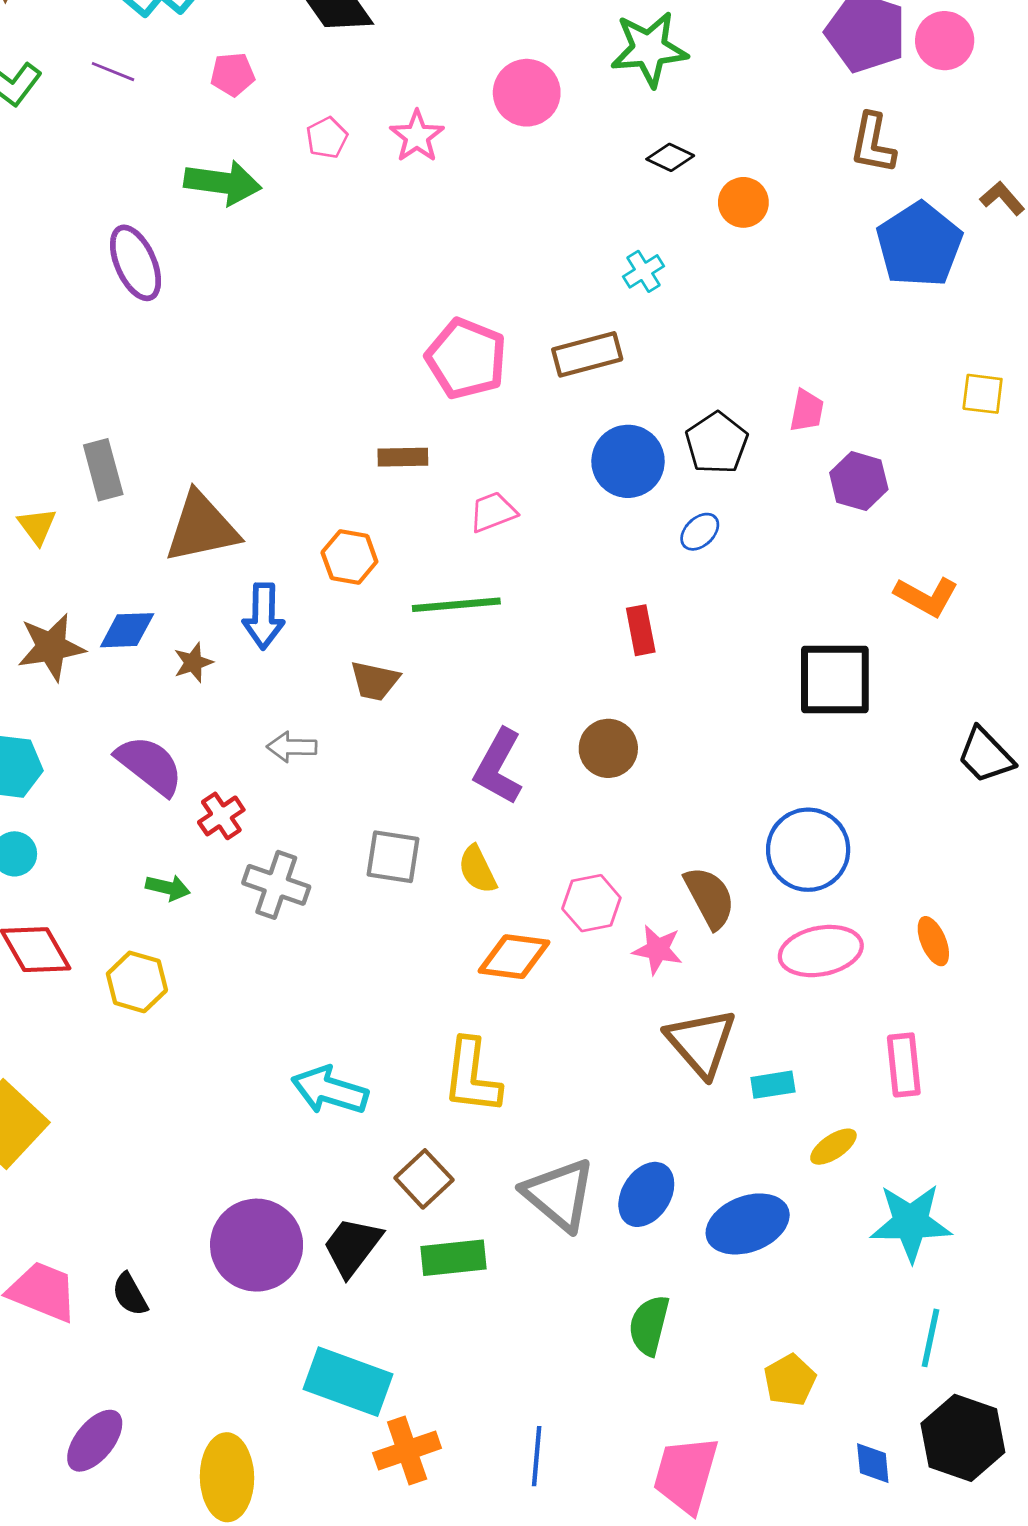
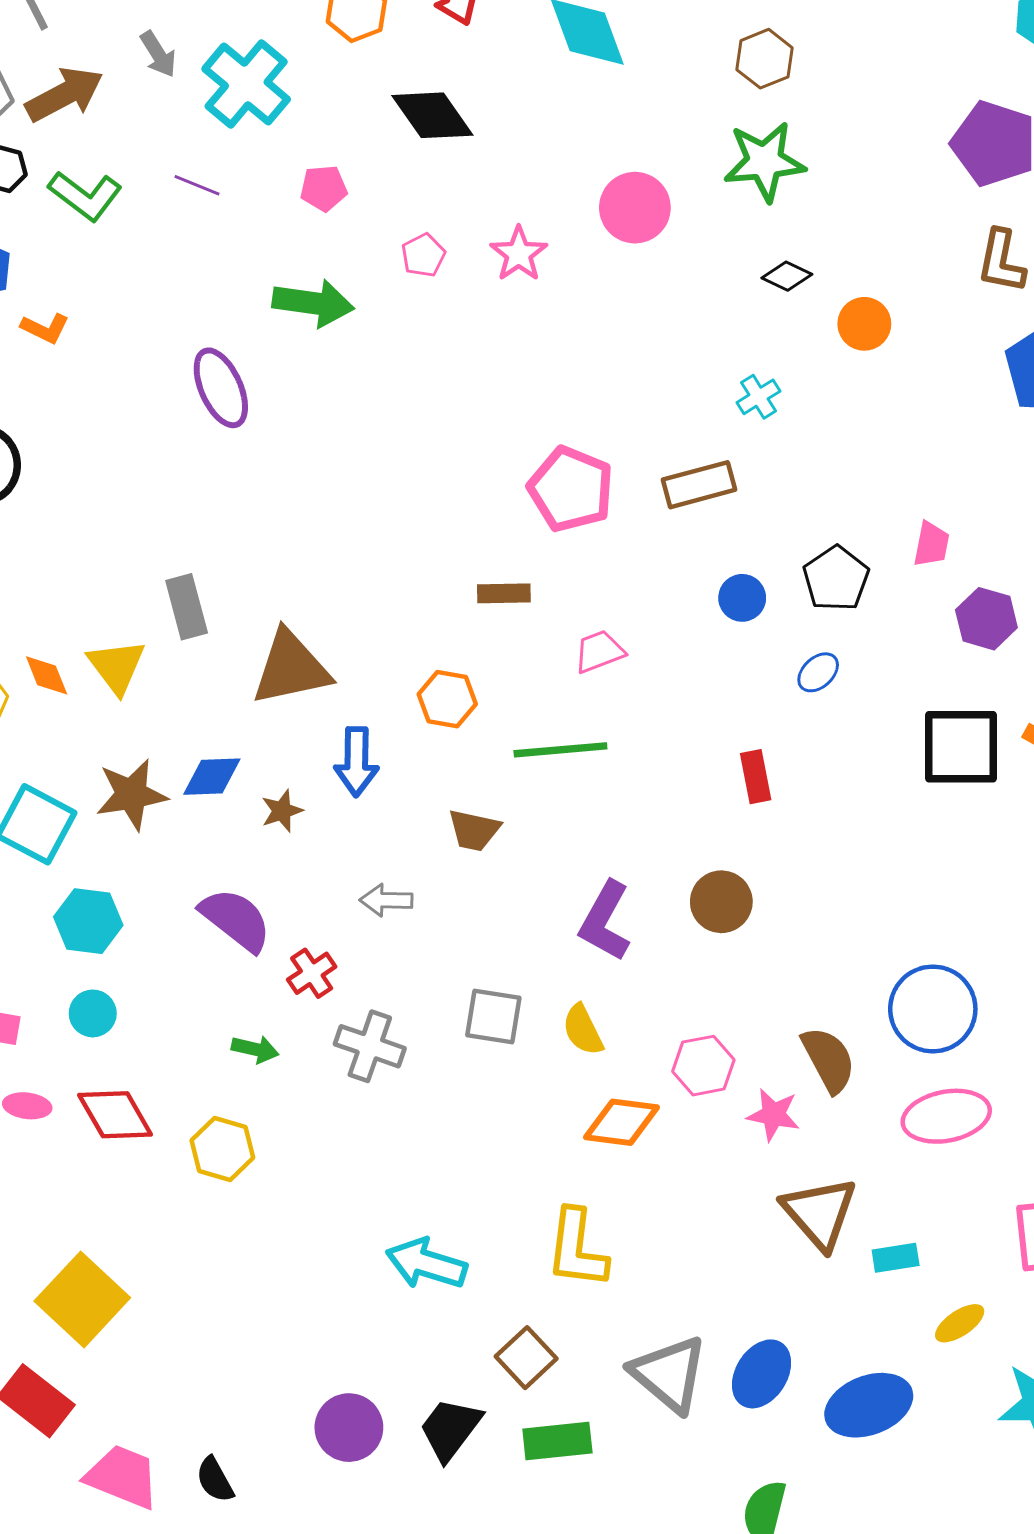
blue circle: (628, 461) -> (742, 598), size x0.6
yellow triangle: (37, 526) -> (117, 666), size x1.4
black square: (835, 679) -> (961, 747), moved
purple circle: (257, 1245) -> (349, 1428), size x0.7

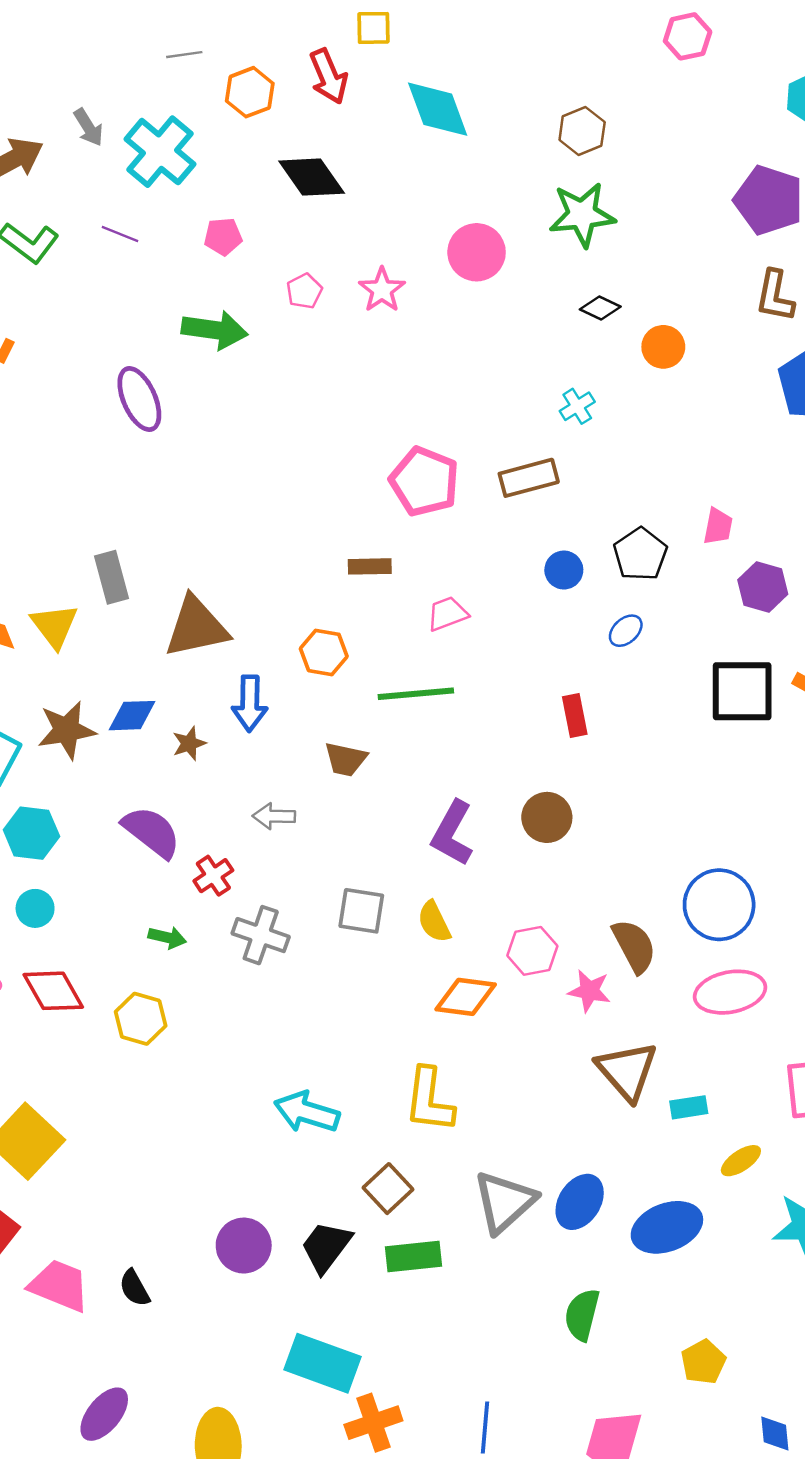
gray triangle: (669, 1374) -> (504, 1202), turned 38

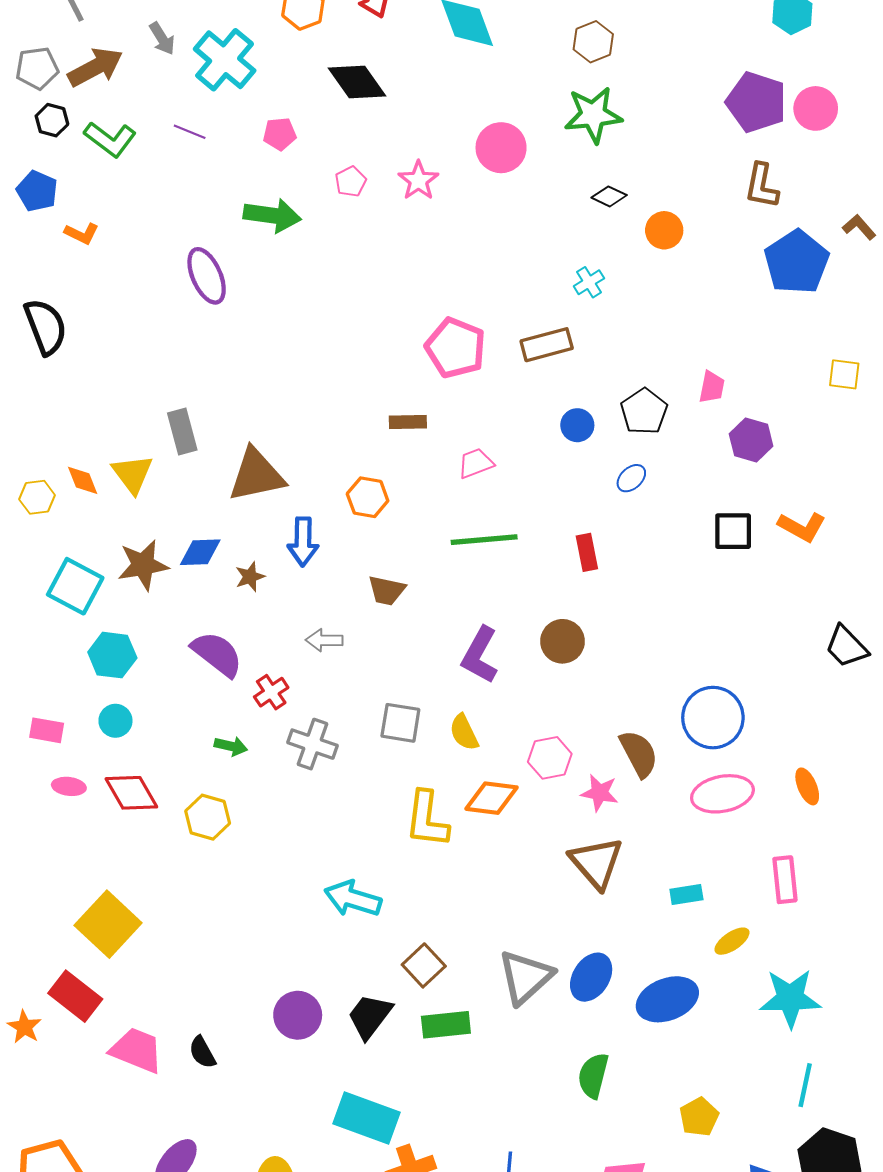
black square: (742, 691) -> (733, 531), size x0.7
green line: (416, 694) -> (484, 540), moved
brown triangle: (627, 1071) -> (596, 863), moved
yellow L-shape: (429, 1100) -> (427, 819), moved

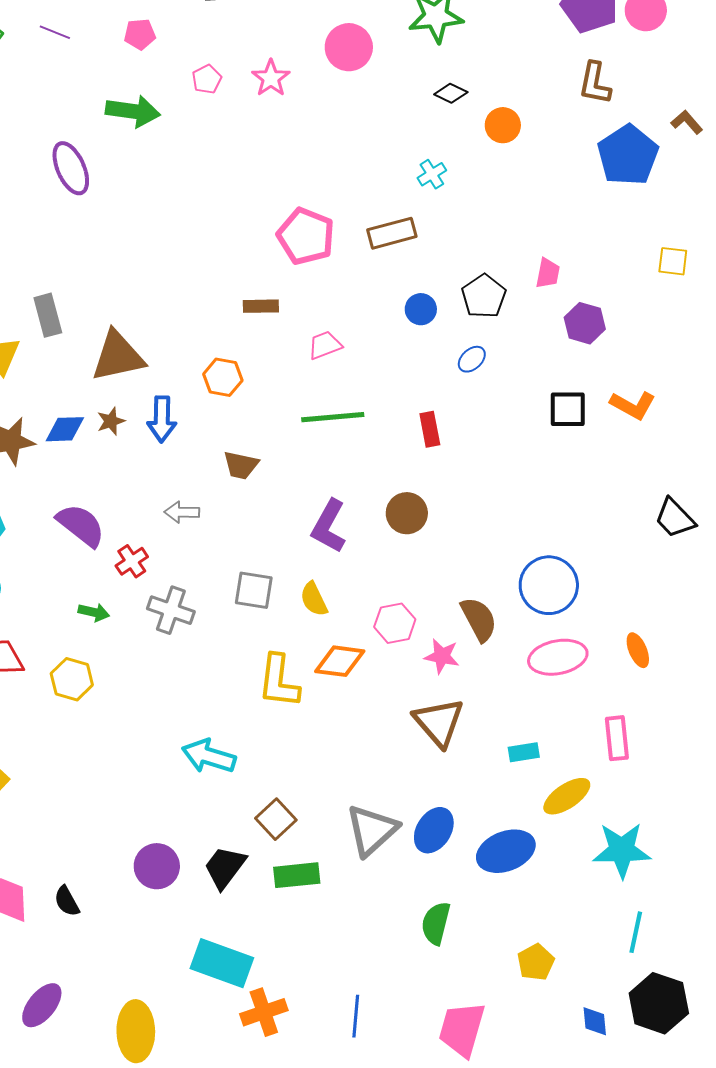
brown star: (250, 577) -> (111, 421), moved
yellow ellipse: (732, 941) -> (567, 796), size x1.4

